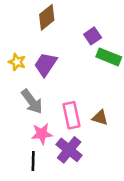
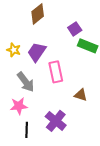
pink rectangle: (72, 115) -> (56, 72), moved
pink star: (42, 134) -> (19, 106), moved

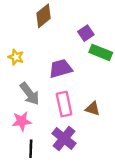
purple trapezoid: (37, 52) -> (61, 69), moved, turned 40
pink rectangle: (56, 72) -> (64, 104), moved

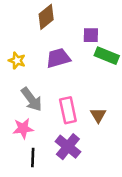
purple square: (86, 33) -> (91, 35), turned 35
purple trapezoid: (61, 69) -> (58, 58), moved
brown triangle: (93, 109) -> (98, 115), turned 42

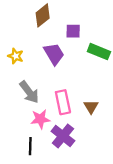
purple square: (91, 35) -> (73, 31), moved
purple trapezoid: (58, 58) -> (54, 54), turned 75
pink star: (23, 128) -> (40, 119), moved

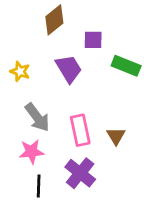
pink star: (40, 119) -> (31, 152), moved

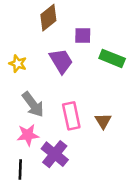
purple cross: (80, 173) -> (55, 154), moved
black line: (39, 186) -> (20, 169), moved

